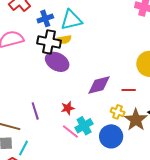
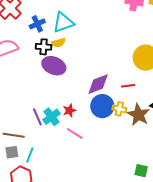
black cross: (49, 42) -> (44, 47), size x0.7
cyan cross: (84, 126) -> (51, 117), moved
blue circle: (111, 136) -> (102, 106), moved

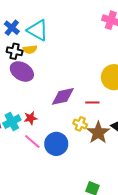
cyan triangle: (63, 23) -> (38, 30), turned 40
blue cross: (37, 24) -> (12, 28), turned -35
blue circle: (102, 106) -> (56, 144), moved

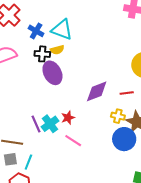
purple ellipse: (22, 71) -> (52, 73), turned 40
blue circle: (56, 144) -> (124, 139), moved

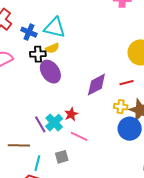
gray square: (10, 159) -> (62, 157), moved

